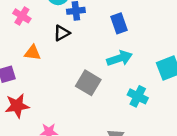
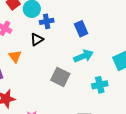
orange triangle: (33, 53) -> (15, 56), turned 48
cyan cross: (138, 96) -> (100, 85), turned -35

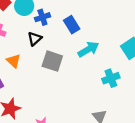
blue rectangle: (81, 29) -> (72, 25), moved
gray square: (60, 77) -> (52, 61), moved

